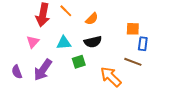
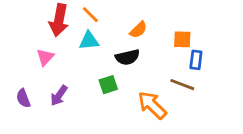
orange semicircle: (92, 19) -> (138, 30), moved
cyan triangle: (64, 43) -> (89, 41), moved
purple arrow: (43, 70) -> (59, 96), size x0.7

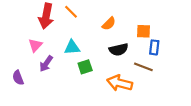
cyan triangle: (89, 41) -> (72, 47), moved
black semicircle: (127, 57) -> (119, 50), moved
purple arrow: (59, 96) -> (46, 64), moved
orange arrow: (152, 105) -> (120, 83), turned -30

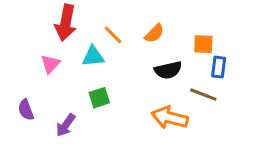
orange line: (71, 12) -> (113, 35), moved
cyan triangle: (72, 47) -> (93, 56), moved
purple arrow: (46, 64) -> (66, 125), moved
green square: (85, 67) -> (99, 98), moved

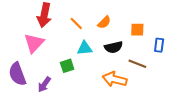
cyan triangle: (93, 56) -> (85, 48), moved
pink triangle: (50, 64) -> (34, 43), size x1.5
blue rectangle: (219, 67) -> (159, 45), moved
purple semicircle: (26, 110) -> (17, 74), size x1.6

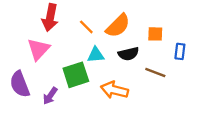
orange semicircle: (104, 22) -> (118, 26), size x1.6
green square: (67, 66) -> (76, 75), size x1.6
orange arrow: (115, 79) -> (114, 90), moved

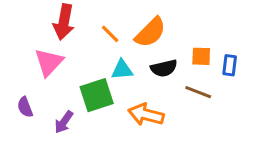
orange square: (155, 34) -> (201, 56), moved
purple semicircle: (20, 84) -> (25, 107), size x0.6

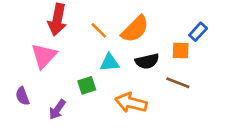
blue rectangle: (230, 65) -> (198, 32), moved, turned 36
green square: (97, 95) -> (87, 85), size x0.6

